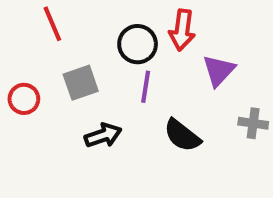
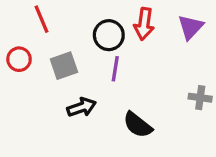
purple triangle: (219, 70) -> (191, 27), moved
red circle: (24, 99) -> (19, 59), moved
black semicircle: (182, 135) -> (138, 125), moved

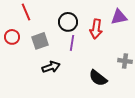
red arrow: (144, 24) -> (96, 29), moved
purple triangle: (191, 27) -> (119, 17), turned 36
black semicircle: (138, 125) -> (98, 78), moved

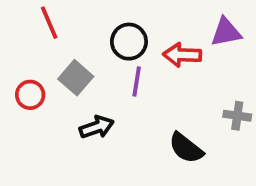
red arrow: (96, 29) -> (182, 55), turned 84
red circle: (12, 37) -> (30, 95), moved
gray square: (40, 41) -> (76, 78), turned -30

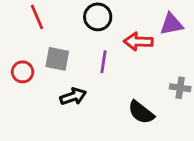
black circle: (129, 42) -> (98, 17), moved
gray square: (76, 78) -> (57, 59), turned -30

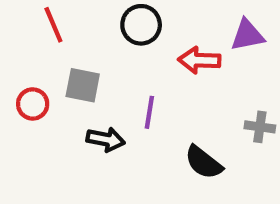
purple line: (104, 62) -> (149, 112), moved
black arrow: (73, 96) -> (106, 139), turned 30

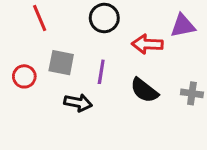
purple line: (149, 112) -> (101, 72), moved
black semicircle: (204, 162) -> (144, 90), moved

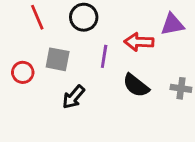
black circle: (104, 18) -> (84, 17), moved
purple line: (101, 72) -> (104, 56), moved
black arrow: (78, 103) -> (74, 97), turned 120

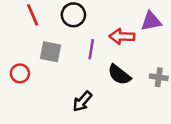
red circle: (23, 72) -> (20, 73), moved
black arrow: (74, 97) -> (82, 101), moved

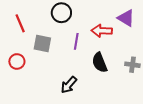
red line: (33, 15) -> (20, 23), moved
purple triangle: (151, 21) -> (126, 18), turned 42
black semicircle: (119, 75) -> (100, 63), turned 30

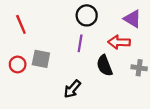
black circle: (61, 13) -> (87, 15), moved
red arrow: (102, 31) -> (119, 42), moved
gray square: (42, 43) -> (41, 59), moved

